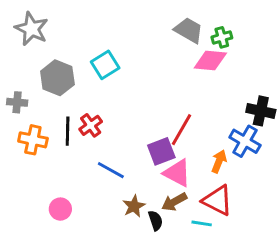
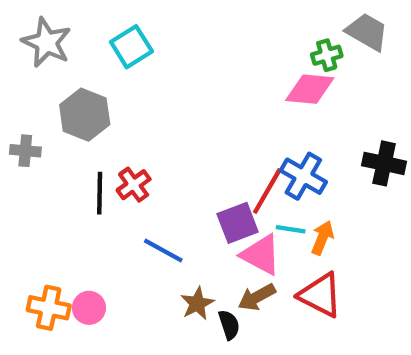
gray trapezoid: (189, 30) -> (367, 32), moved
cyan square: (105, 65) -> (131, 47), moved
orange cross: (33, 140) -> (49, 308), moved
blue cross: (245, 141) -> (303, 176), moved
cyan line: (202, 223) -> (291, 229), moved

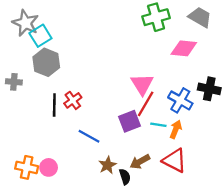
cyan square: (131, 47) -> (40, 36), moved
green cross: (327, 55) -> (156, 17), moved, size x1.6
pink diamond: (310, 89) -> (184, 48), moved
blue cross: (303, 176) -> (180, 100), moved
pink triangle: (261, 255) -> (142, 84), moved, turned 30

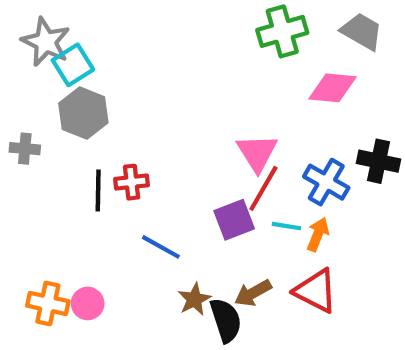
red cross: (73, 100) -> (132, 182), turned 30
black semicircle: (125, 177) -> (226, 320), size x1.5

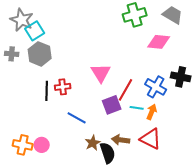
gray cross: (25, 149) -> (12, 54), moved
pink triangle: (257, 153) -> (101, 73), moved
brown arrow: (253, 293) -> (121, 140), turned 36

